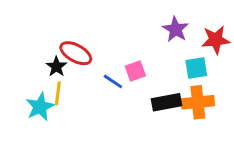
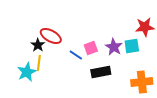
purple star: (175, 29) -> (114, 47), moved
black rectangle: (167, 102) -> (101, 72), moved
orange cross: (198, 102) -> (142, 82), moved

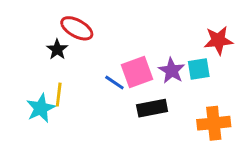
red ellipse: (51, 36) -> (77, 28), moved
black star: (38, 45) -> (57, 49), moved
pink square: (91, 48) -> (137, 72), size x1.5

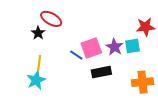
cyan star: (41, 108) -> (36, 80), moved

